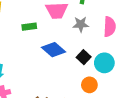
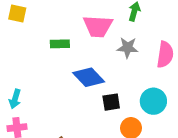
black square: (84, 57) -> (111, 102), moved, turned 32

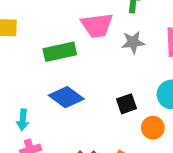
green rectangle: (60, 44) -> (60, 52), size x1.5
blue diamond: (89, 77) -> (66, 97), moved

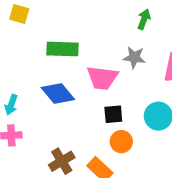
pink trapezoid: (97, 25) -> (102, 78), moved
orange circle: (153, 128) -> (121, 142), moved

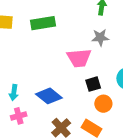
green rectangle: (63, 49) -> (43, 23), moved
blue diamond: (58, 94) -> (49, 96), moved

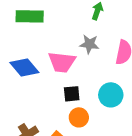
blue diamond: (49, 96) -> (24, 68), moved

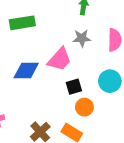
pink trapezoid: (62, 62) -> (60, 59), turned -44
blue diamond: (24, 68) -> (26, 71), turned -40

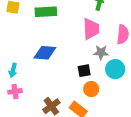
gray star: (82, 38) -> (101, 52), moved
pink trapezoid: (60, 59) -> (91, 29), moved, turned -50

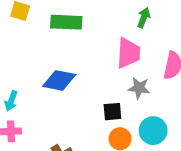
cyan circle: (115, 69) -> (153, 131), moved

